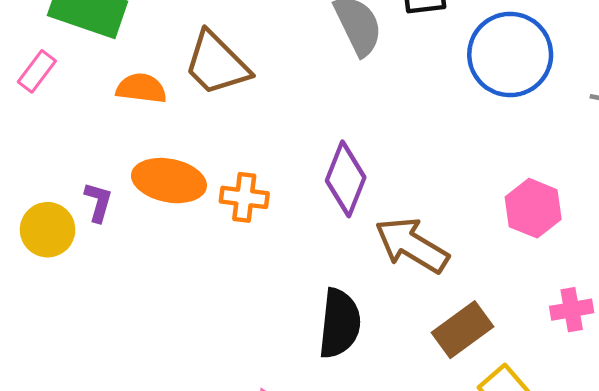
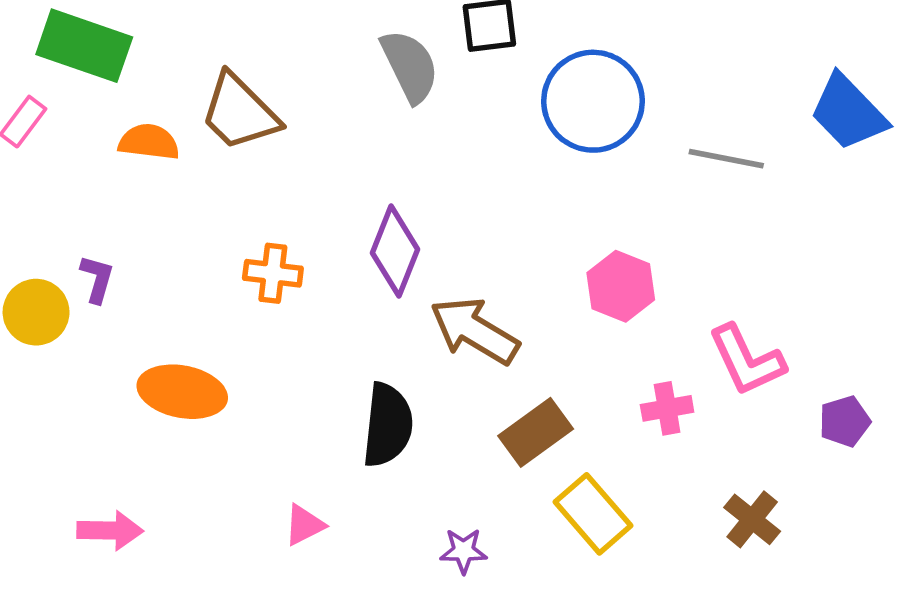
orange ellipse: (169, 181) -> (182, 392), moved

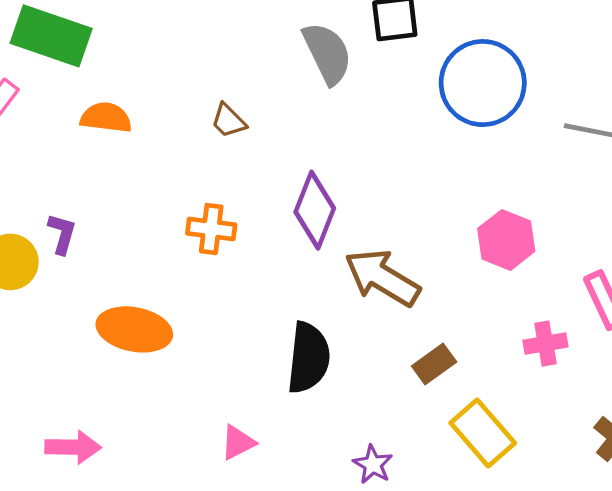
brown trapezoid: (240, 112) -> (228, 121), moved, size x0.5
brown rectangle: (536, 432) -> (434, 364), size x0.7
purple star: (463, 551) -> (373, 464), turned 30

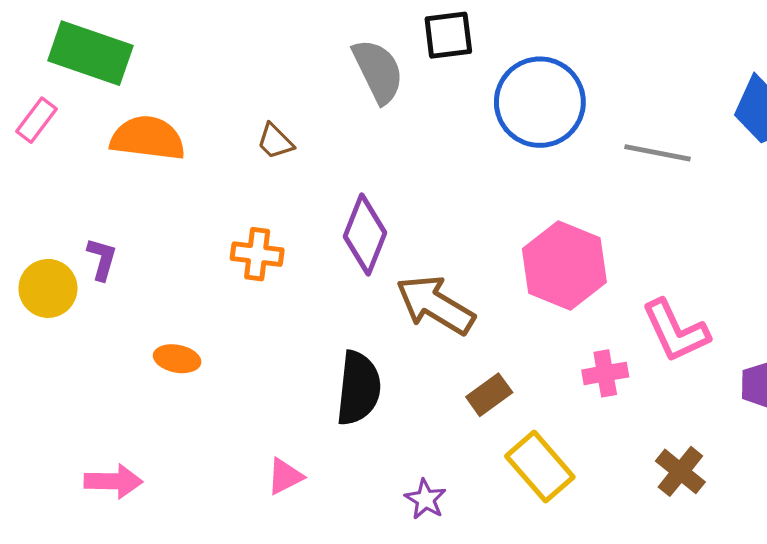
orange semicircle: (106, 118) -> (148, 138), size x1.4
pink hexagon: (506, 240) -> (564, 266), size x1.4
orange ellipse: (134, 329) -> (177, 359), size x0.6

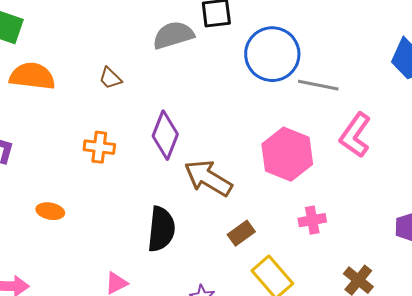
gray semicircle: (378, 71) -> (173, 35), turned -81
gray line: (658, 153) -> (318, 85), moved
pink L-shape: (675, 331) -> (355, 135), moved, turned 60

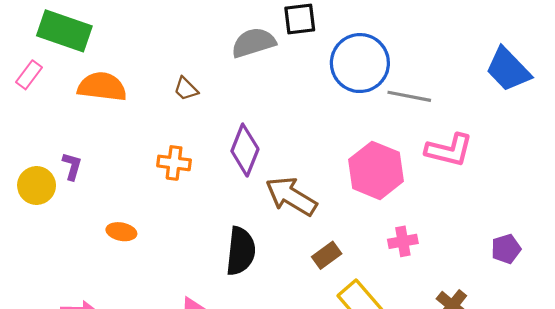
pink L-shape: (355, 135) -> (449, 150), turned -111

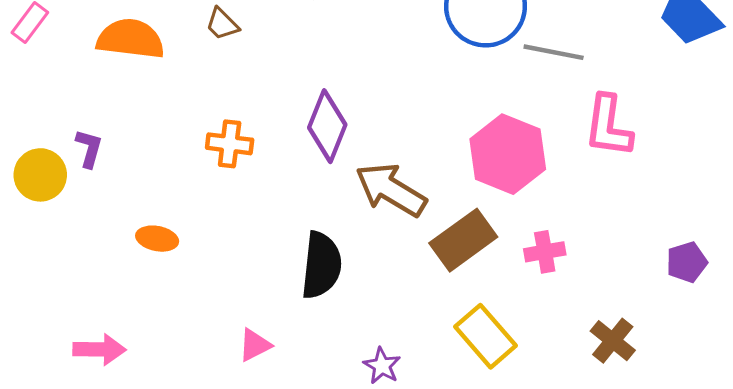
brown trapezoid: (186, 89) -> (222, 24), moved
pink L-shape: (449, 150) -> (608, 126), turned 84
brown rectangle: (327, 255) -> (463, 240), moved, size x1.6

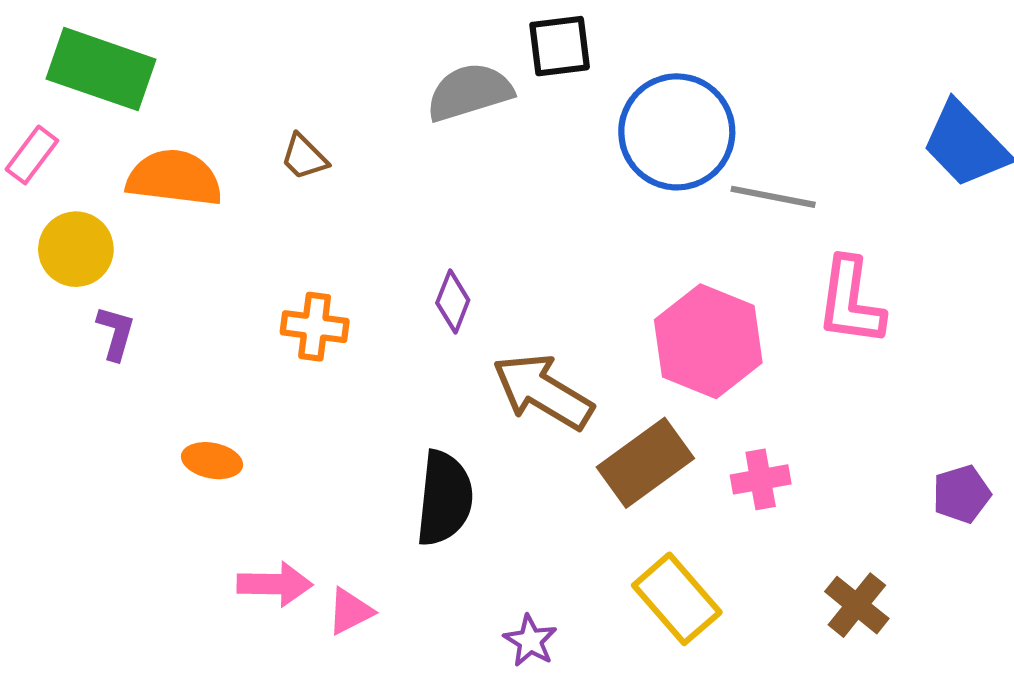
purple diamond: (327, 126) -> (453, 301), size x0.6
yellow circle: (40, 175) -> (76, 249), moved
pink arrow: (99, 349) -> (275, 584), moved

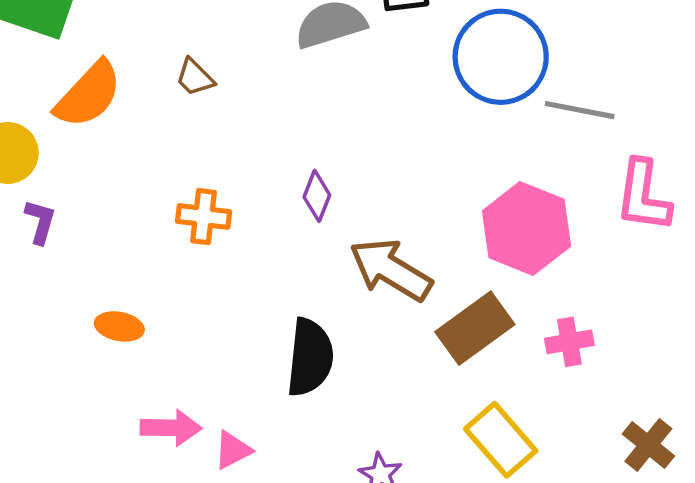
orange semicircle: (174, 178) -> (88, 95), turned 126

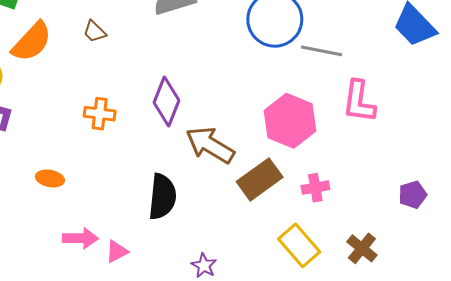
purple diamond: (317, 196) -> (166, 101), size x1.6
yellow rectangle: (501, 440) -> (299, 245), moved

